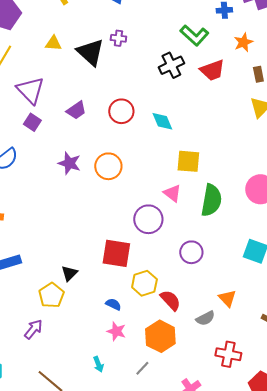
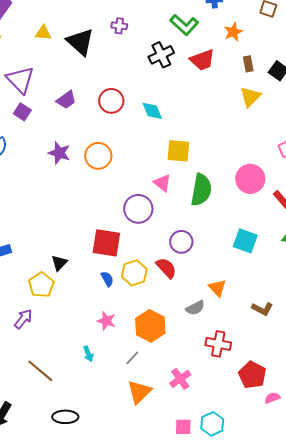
purple cross: (118, 38) -> (119, 26), moved
red semicircle: (170, 300) -> (166, 268), moved
blue semicircle: (113, 304) -> (107, 279), moved, turned 35

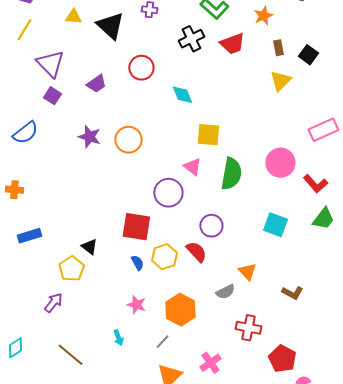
red circle: (111, 101) -> (141, 68), moved
black triangle: (59, 263) -> (89, 247), turned -36

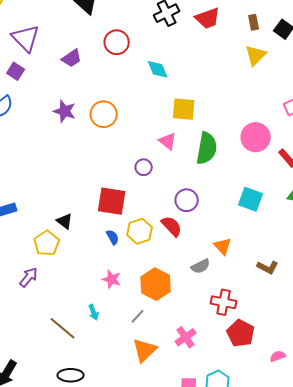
purple square: (52, 96) -> (16, 71), moved
purple circle: (168, 193) -> (144, 167), size x0.6
brown line: (70, 355) -> (63, 328), moved
red pentagon: (282, 359) -> (241, 333), moved

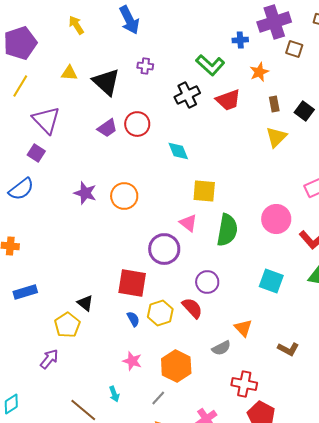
purple trapezoid: (72, 58) -> (107, 128), moved
purple circle: (144, 167) -> (164, 249), size x1.8

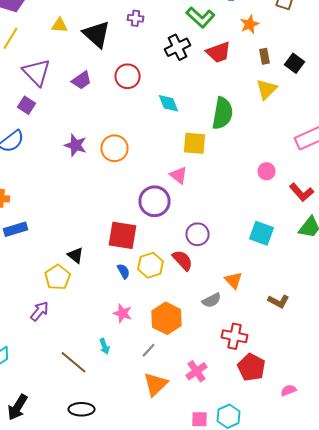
purple trapezoid: (107, 128) -> (82, 80), moved
pink circle: (276, 219) -> (266, 171), size x0.6
green semicircle: (227, 230) -> (222, 113), moved
blue rectangle: (25, 292) -> (16, 229), moved

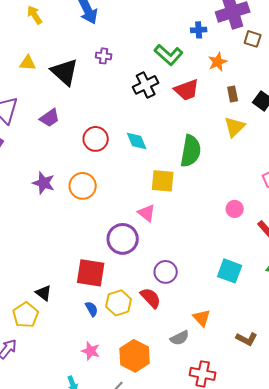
red circle: (128, 76) -> (96, 139), moved

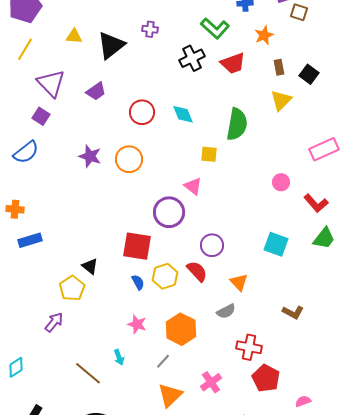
black triangle: (65, 72) -> (111, 45), turned 40
yellow square: (163, 181) -> (209, 154), size x0.7
orange triangle: (202, 318) -> (239, 282), moved

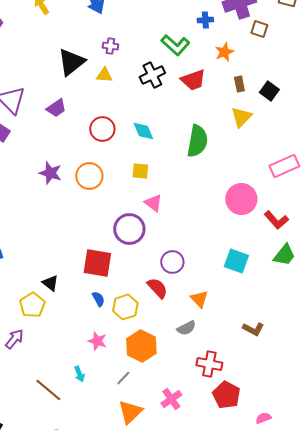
yellow triangle: (74, 36) -> (104, 75), moved
yellow square: (209, 154) -> (140, 171), moved
pink circle: (281, 182) -> (241, 199), size x1.8
yellow hexagon: (165, 276) -> (125, 307), moved

